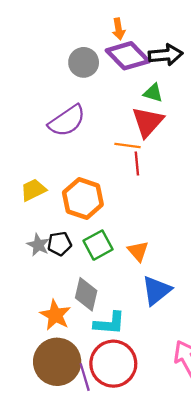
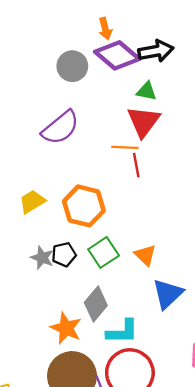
gray diamond: (86, 294) -> (96, 304), turned 32

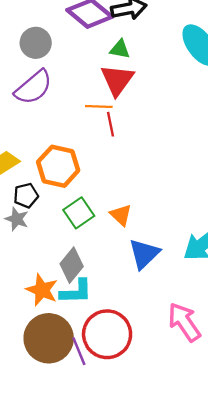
gray circle: (72, 66) -> (36, 43), moved
black pentagon: (64, 254) -> (26, 195), moved
cyan L-shape: (122, 332) -> (76, 292), moved

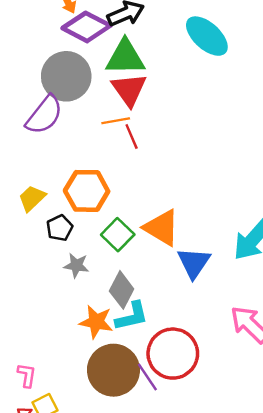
gray circle: (36, 43) -> (66, 76), moved, size x1.5
green triangle: (120, 49) -> (125, 57), size x1.8
orange triangle: (121, 215) -> (162, 228), size x1.6
gray star: (17, 219) -> (76, 265), moved

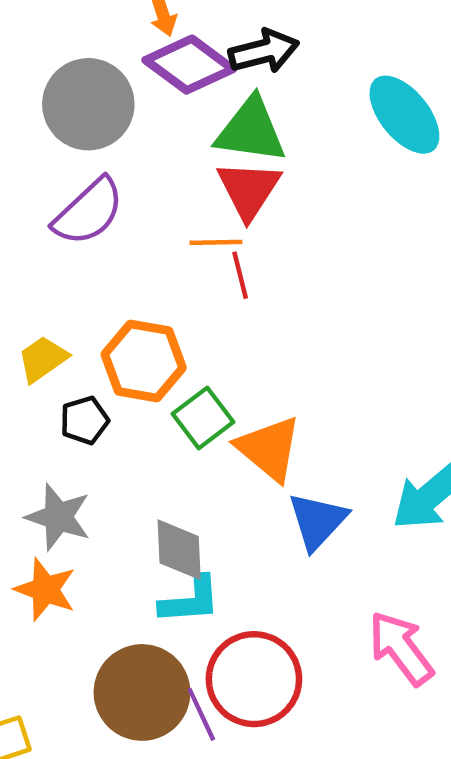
gray circle: (66, 76) -> (88, 104), moved
green square: (118, 235) -> (203, 418), moved
gray star: (76, 265) -> (58, 517), moved, size x1.4
gray diamond: (122, 290) -> (179, 550), turned -39
orange star: (96, 322) -> (45, 589), moved

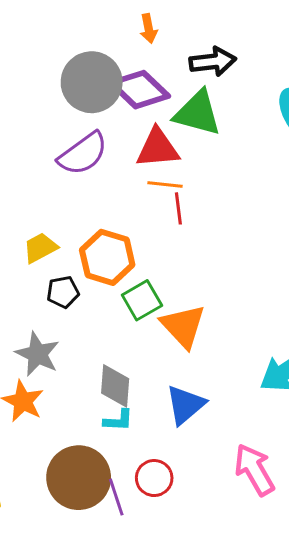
purple diamond: (189, 65) -> (140, 90), moved
red triangle: (249, 190) -> (158, 148), moved, turned 45
blue triangle: (317, 521) -> (185, 405), moved
cyan L-shape: (190, 600) -> (118, 420), size x0.7
red circle: (254, 679) -> (154, 478), size x0.6

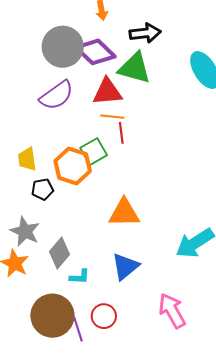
yellow trapezoid: (40, 248) -> (27, 159), turned -70
green square: (142, 300) -> (94, 152), moved
orange triangle: (183, 326) -> (124, 213), turned -48
gray diamond: (115, 386) -> (59, 253), moved, turned 36

